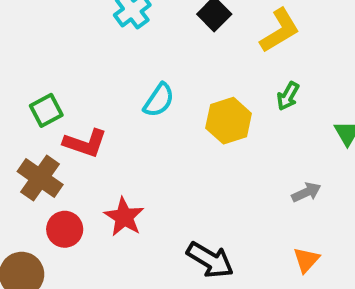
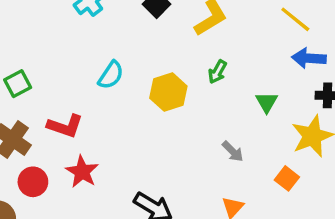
red L-shape: (85, 143) -> (65, 126), moved
gray arrow: (306, 192) -> (233, 151), turned 70

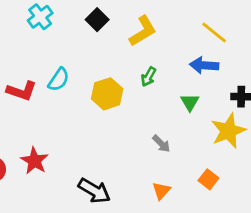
blue arrow: (309, 58) -> (204, 65), moved
red L-shape: (65, 126) -> (22, 91), moved
orange square: (287, 178) -> (208, 179), moved

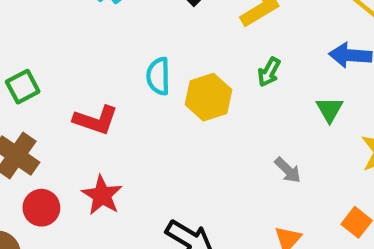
cyan semicircle: (59, 80) -> (158, 76), moved, turned 145
red L-shape: (22, 91) -> (96, 120), moved

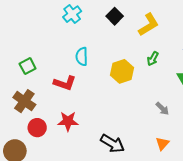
cyan semicircle: (158, 76) -> (82, 57), moved
red star: (102, 195) -> (68, 121), turned -30

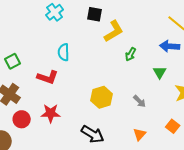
black square: (115, 16) -> (95, 14), turned -35
yellow L-shape: (149, 25) -> (114, 31), moved
yellow hexagon: (122, 71) -> (102, 97), moved

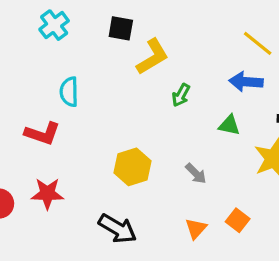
green triangle: (160, 72) -> (229, 125), turned -48
orange square: (173, 126) -> (238, 220), moved

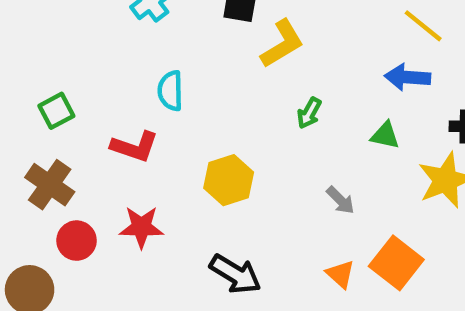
green arrow: (181, 95) -> (309, 113), moved
yellow hexagon: (133, 167) -> (229, 180), moved
orange square: (238, 220) -> (396, 263), size x1.6
orange triangle: (196, 229) -> (340, 274), turned -30

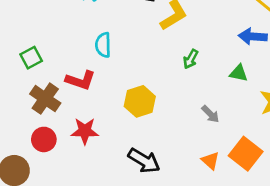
brown cross: (50, 185) -> (45, 99), moved

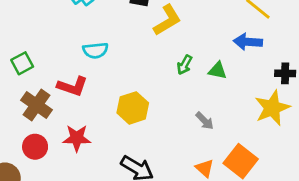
cyan semicircle: (103, 45) -> (95, 50), turned -95
green triangle: (239, 73) -> (218, 71), moved

